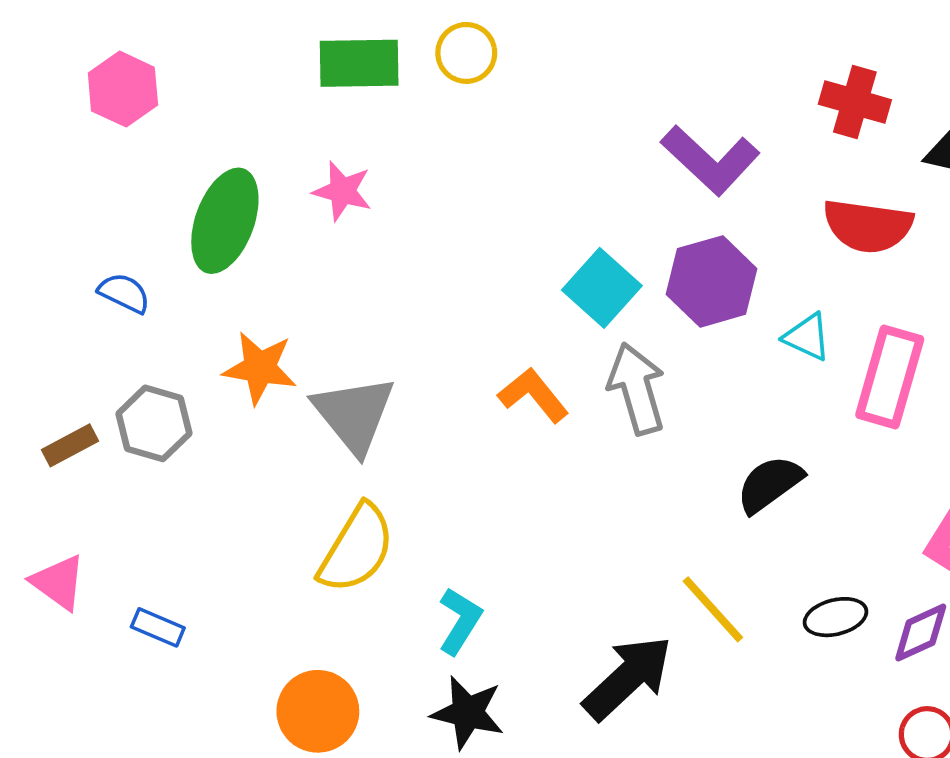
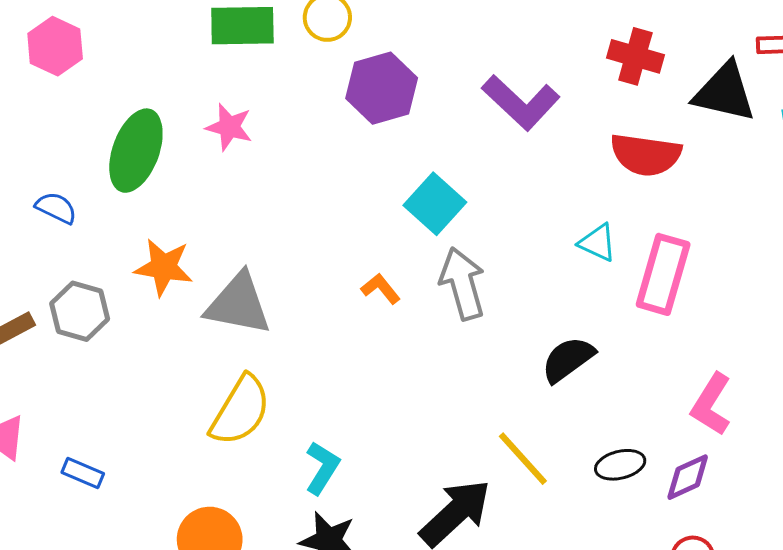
purple hexagon: (712, 281) -> (382, 88), moved
orange L-shape: (533, 395) -> (381, 289), size x0.7
gray triangle: (354, 414) -> (238, 304), turned -40

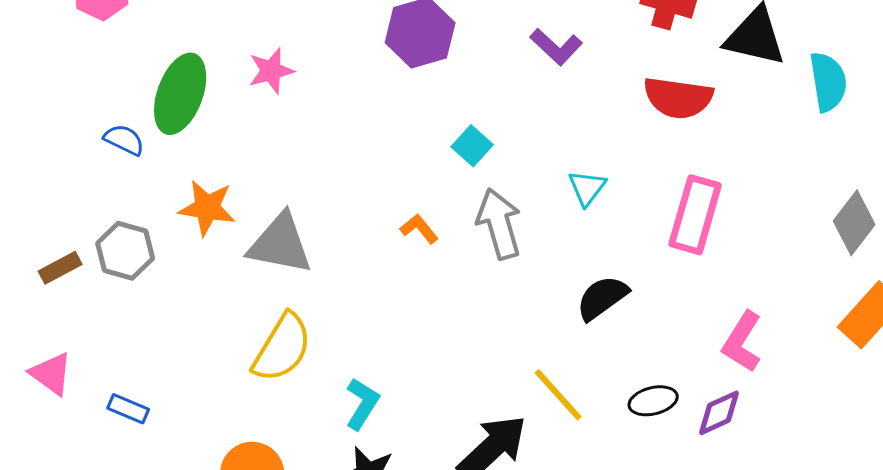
purple L-shape: (521, 102) -> (556, 47), size x0.7
pink star: (229, 127) -> (271, 71), turned -30
cyan square: (435, 204) -> (472, 146), size x0.7
blue semicircle: (56, 208) -> (124, 140), moved
cyan triangle: (598, 243) -> (587, 188), moved, turned 42

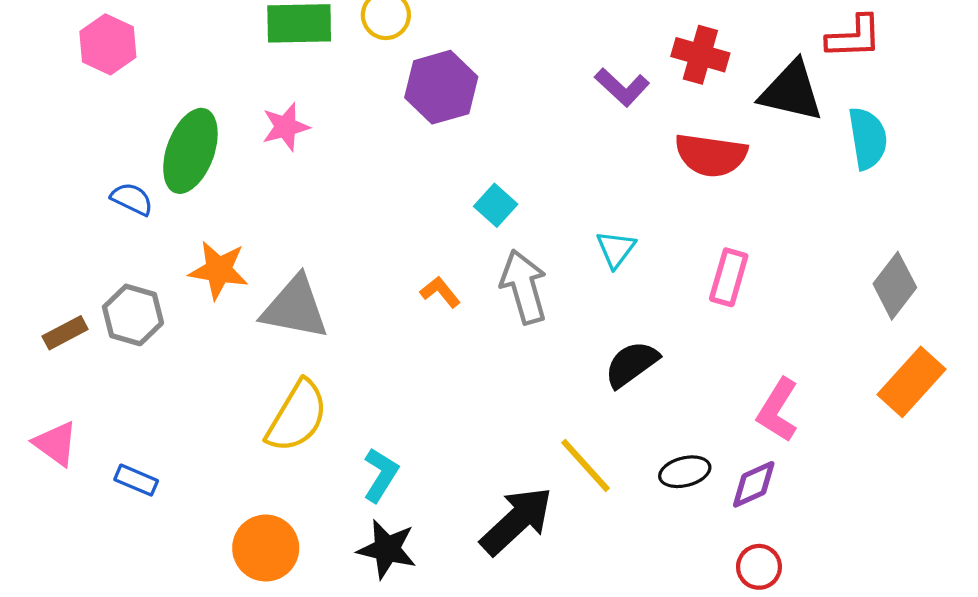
purple L-shape: (556, 47) -> (622, 87), moved
pink rectangle: (695, 215) -> (729, 277), size x0.7

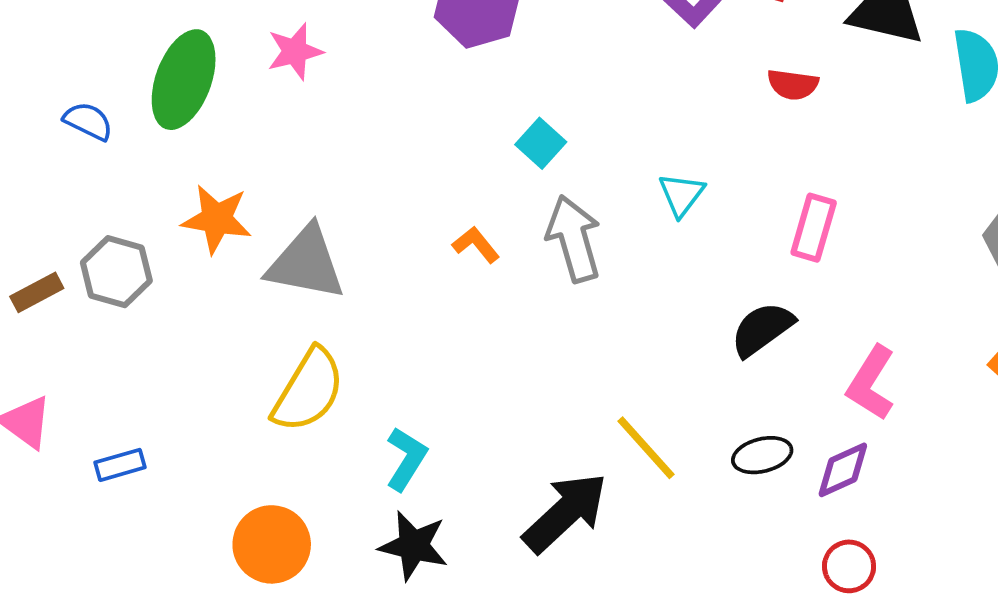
red semicircle: (711, 155) -> (793, 84), size x0.6
blue semicircle: (132, 199) -> (88, 121), moved
black semicircle: (631, 364) -> (762, 329), moved
blue rectangle: (136, 480) -> (120, 465), turned -39

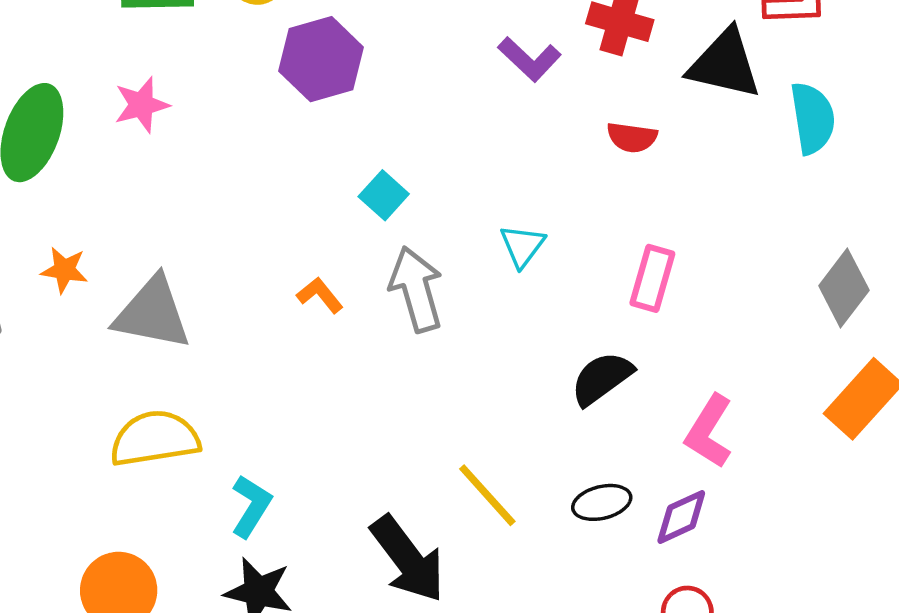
orange star: (217, 219) -> (64, 270), size x0.7
yellow semicircle: (308, 390) -> (155, 439), turned -130
black arrow: (565, 513) -> (408, 559), turned 96

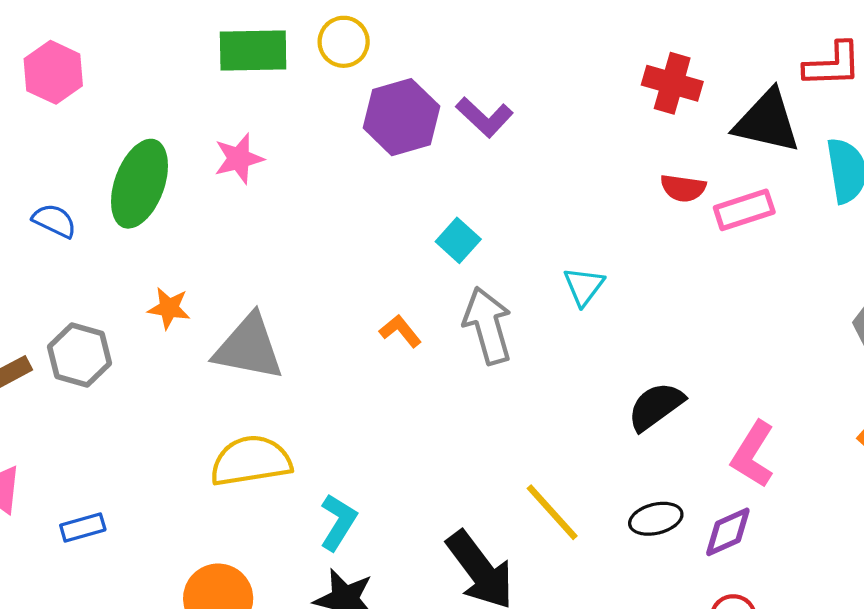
purple L-shape: (529, 59) -> (484, 117), moved
pink rectangle: (652, 278) -> (744, 210), moved, turned 56

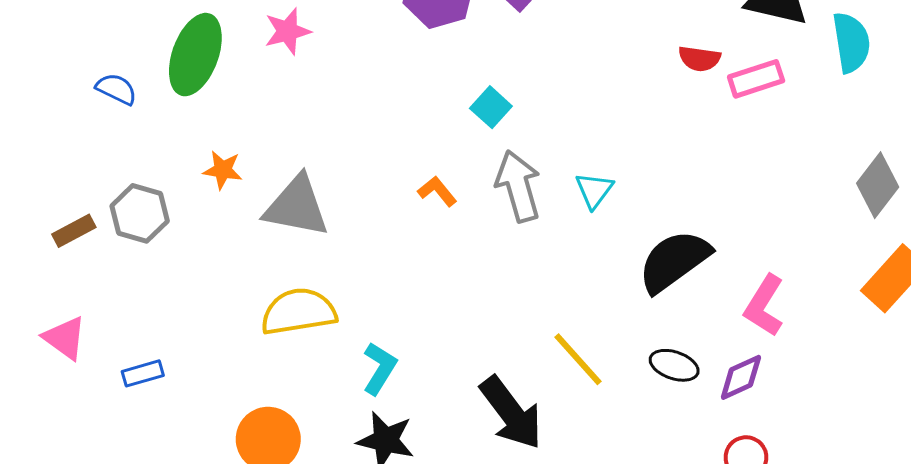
cyan triangle: (584, 286) -> (594, 190), moved
black semicircle: (656, 406) -> (674, 261), size x1.4
black ellipse: (656, 519) -> (674, 365), turned 33

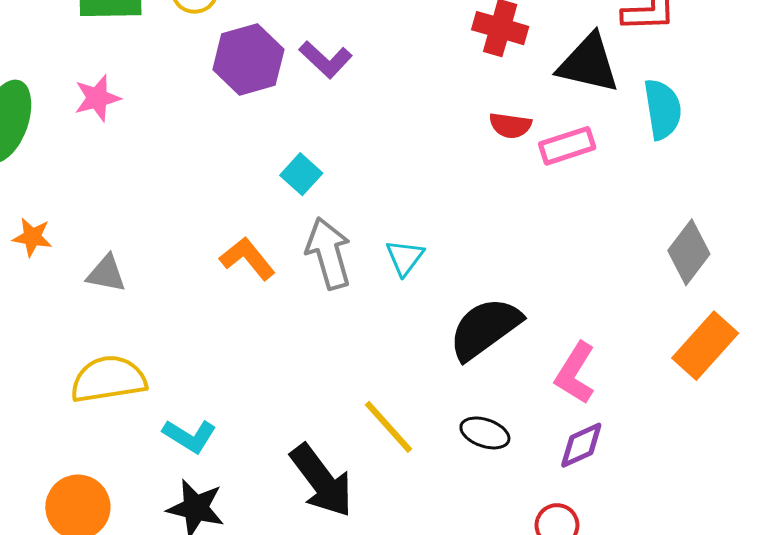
orange L-shape: (437, 191) -> (247, 258), size x1.4
gray triangle: (297, 206) -> (106, 274), size x0.6
cyan L-shape: (380, 368) -> (190, 436), turned 90
purple diamond: (741, 377) -> (581, 445), moved

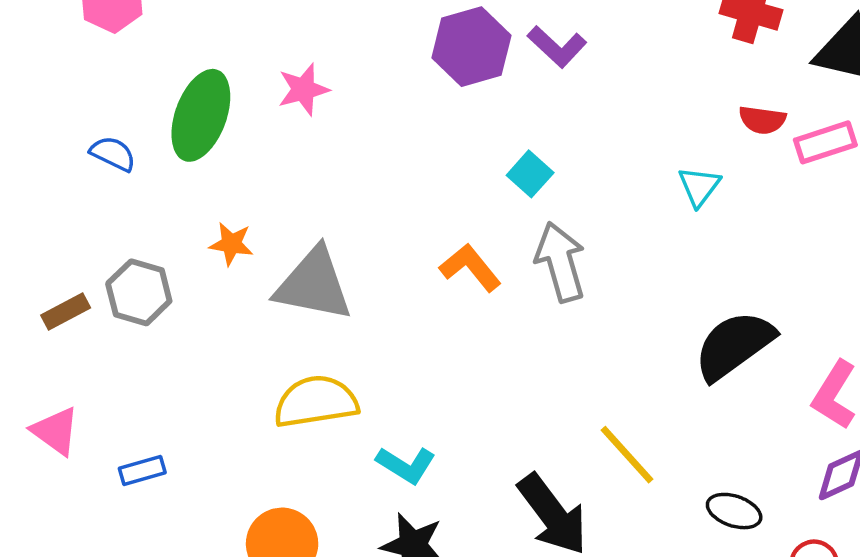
cyan triangle: (405, 257) -> (699, 186), moved
gray triangle: (106, 274) -> (314, 284), size x1.8
black ellipse: (485, 433) -> (734, 511), moved

